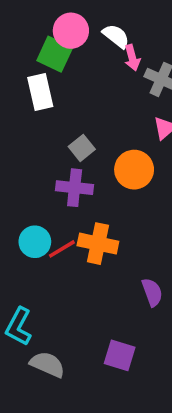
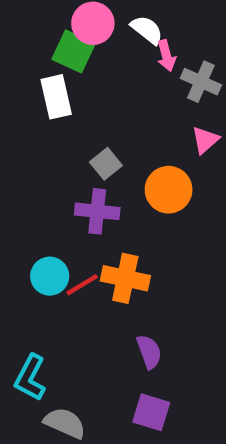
purple semicircle: (152, 292) -> (149, 352), moved

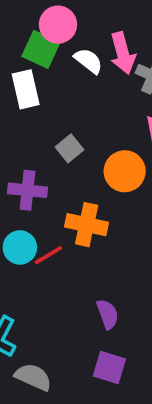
white semicircle: (147, 30) -> (88, 61), moved
pink arrow: (166, 56) -> (123, 53), size x1.5
purple cross: (97, 211) -> (28, 190), moved
orange cross: (125, 278) -> (87, 225), moved

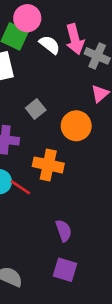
red line: (48, 255) -> (20, 187), turned 65

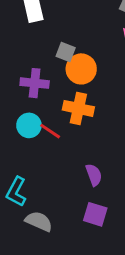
gray square: (36, 109) -> (66, 52), turned -30
orange circle: (76, 126) -> (81, 69), moved

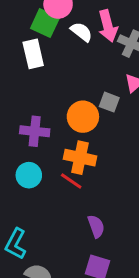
gray square: (66, 52) -> (109, 102), moved
red line: (50, 131) -> (71, 181), moved

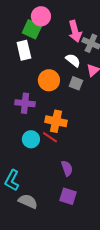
white semicircle: (81, 32) -> (73, 60), moved
orange circle: (83, 117) -> (49, 80), moved
cyan circle: (29, 175) -> (31, 139), moved

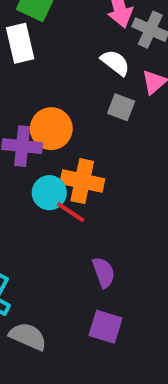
orange circle: (49, 80) -> (51, 129), moved
cyan circle: (31, 139) -> (49, 193), moved

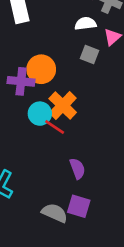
white semicircle: (115, 63) -> (85, 24), turned -45
orange cross: (82, 181) -> (63, 105), turned 32
gray semicircle: (28, 336) -> (55, 213), moved

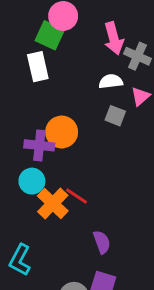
orange cross: (63, 105) -> (53, 203), moved
cyan circle: (40, 114) -> (32, 181), moved

